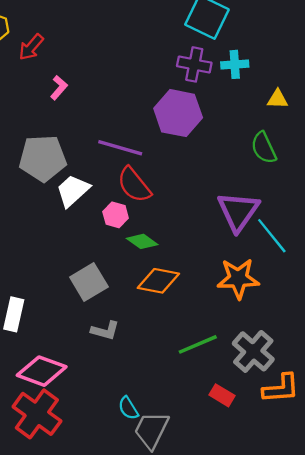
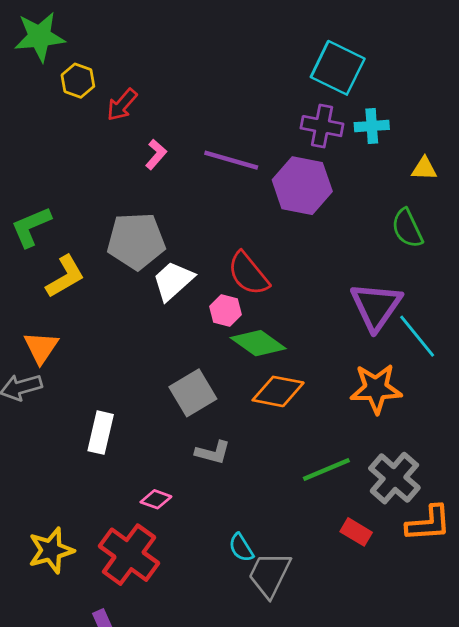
purple line: (120, 148) -> (231, 160), moved
green diamond: (142, 241) -> (258, 343), size x1.4
pink diamond: (42, 371) -> (156, 499), moved, size x0.5

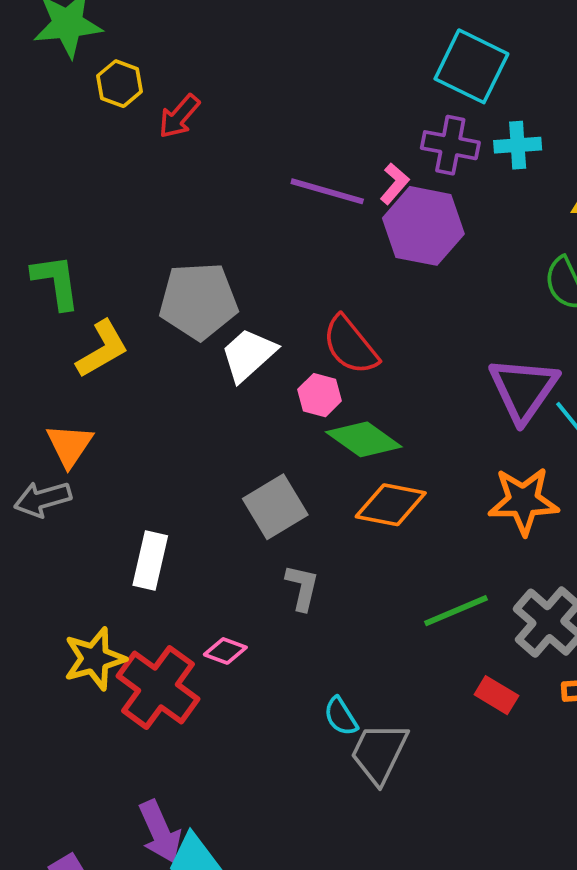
pink L-shape: (156, 154) -> (395, 184), moved
green L-shape: (31, 227) -> (56, 282), turned 105
gray L-shape: (213, 452) -> (302, 587), turned -92
yellow star: (51, 550) -> (95, 659), moved
red cross: (129, 555) -> (158, 687), moved

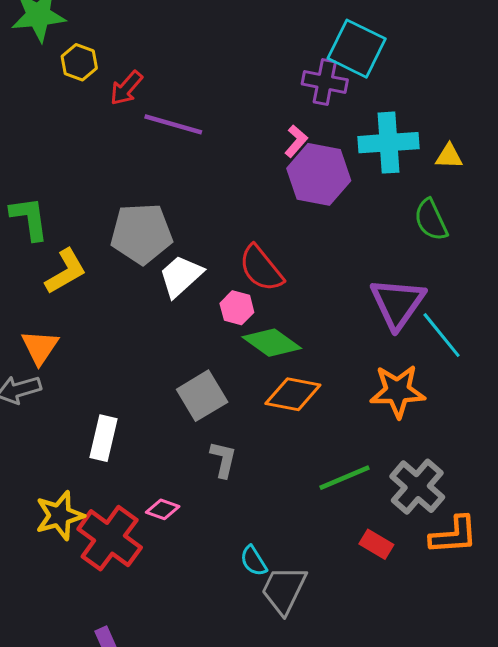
purple cross: (450, 145) -> (325, 82), moved
cyan cross: (518, 145) -> (388, 143), moved, size x1.6
purple line: (327, 191) -> (173, 124), moved

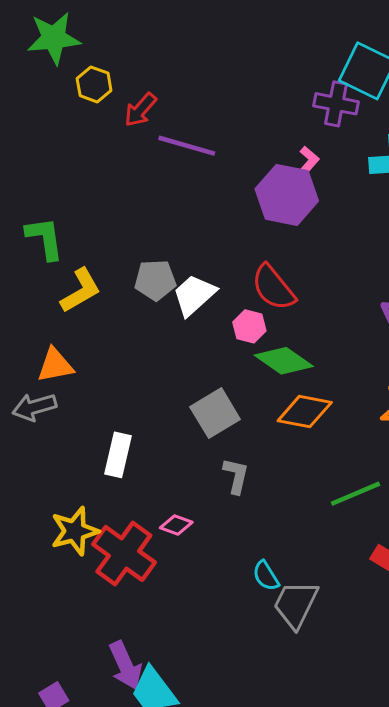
purple hexagon: (319, 174) -> (287, 195), moved
gray pentagon: (141, 234) -> (155, 280), moved, size x0.7
orange triangle: (40, 347) -> (55, 365), turned 45

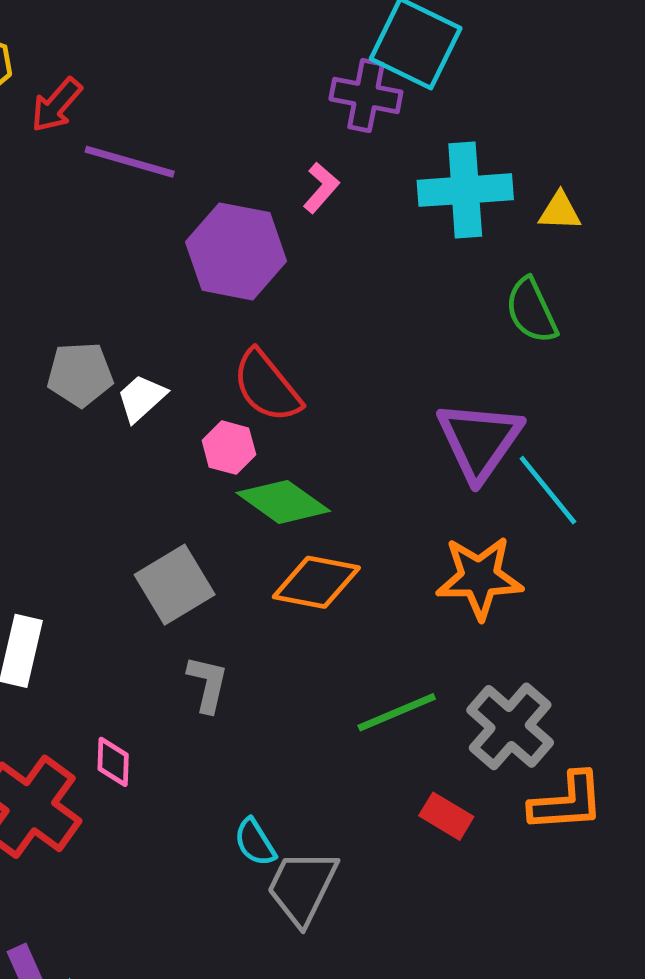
purple hexagon: (287, 195) -> (236, 251), moved
white trapezoid: (194, 295) -> (141, 398), size x0.7
pink diamond: (176, 525) -> (113, 762), turned 72

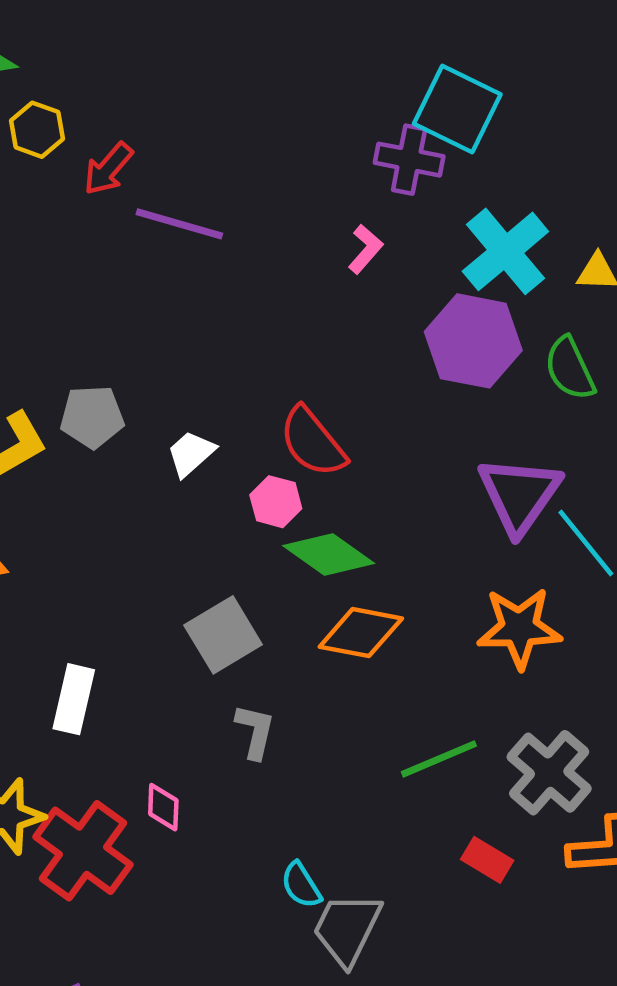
cyan cross: (465, 190) -> (505, 251), turned -36
purple hexagon: (236, 251) -> (473, 341), moved
gray pentagon: (80, 374) -> (92, 417), moved

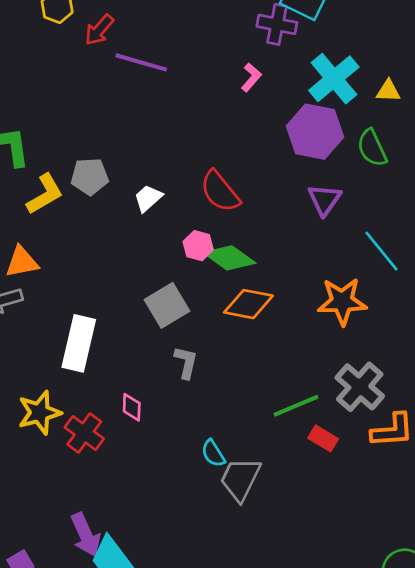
purple triangle: (519, 495) -> (324, 200), moved, size x0.7
pink hexagon: (276, 502) -> (198, 246), moved
white rectangle: (74, 699) -> (79, 343), size x1.4
green line: (439, 759) -> (296, 406), moved
red cross: (83, 851) -> (84, 433), size x0.7

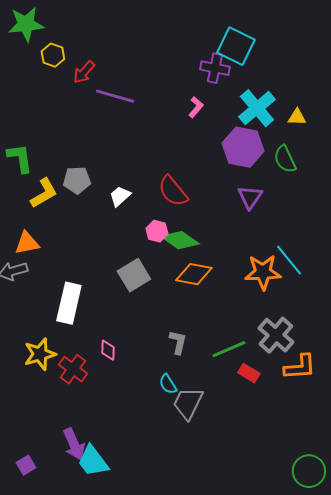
cyan line: (381, 251) -> (289, 260), moved
gray L-shape: (186, 362) -> (178, 342), moved

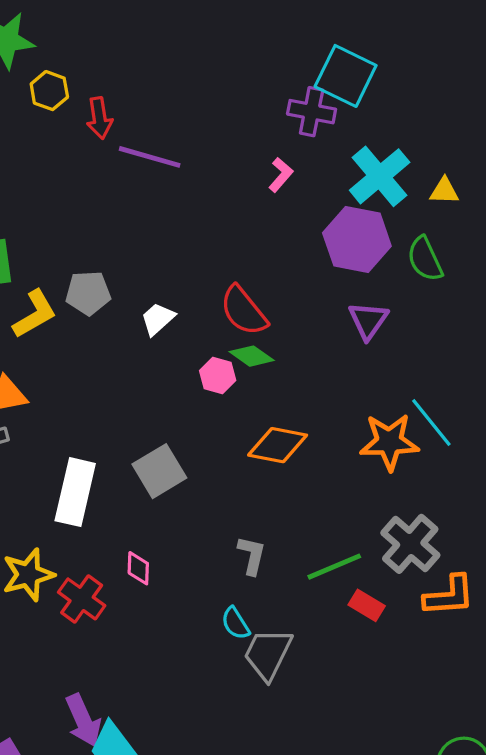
red arrow: (84, 72) -> (99, 118), turned -50
green diamond: (180, 240) -> (252, 356), moved, size x0.7
gray square: (134, 275) -> (159, 471), moved

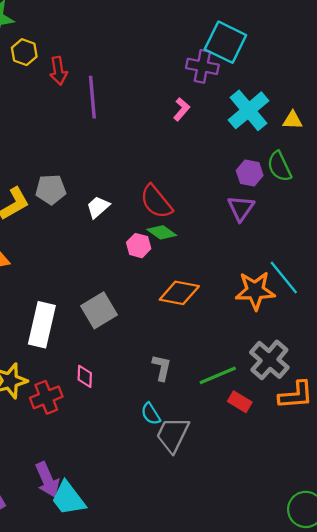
purple line: (150, 157) -> (92, 97), turned 69
purple hexagon: (357, 240) -> (250, 173), moved, size x0.6
red cross: (82, 599) -> (46, 397), turned 32

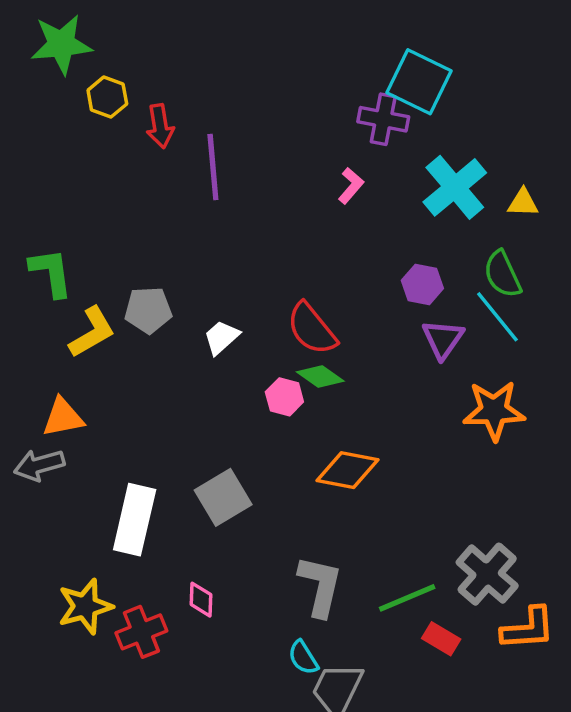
purple hexagon: (250, 173) -> (422, 284), moved
cyan line: (284, 277) -> (497, 317), moved
orange star: (255, 291) -> (494, 411), moved
gray L-shape: (162, 368) -> (320, 586), size x1.5

